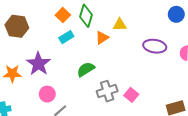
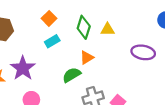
green diamond: (86, 16) -> (84, 27), moved
orange triangle: (102, 38) -> (87, 58), moved

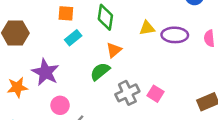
orange square: (49, 18) -> (66, 13), turned -32
yellow triangle: (107, 30) -> (147, 28), moved

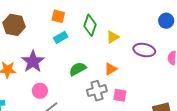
yellow triangle: (147, 28) -> (113, 37), moved, turned -32
orange triangle: (114, 50) -> (111, 69), moved
pink square: (155, 94) -> (120, 95), turned -32

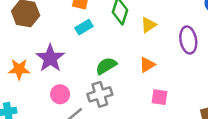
purple ellipse: (144, 50) -> (188, 40), turned 70
gray cross: (97, 91) -> (100, 94), moved

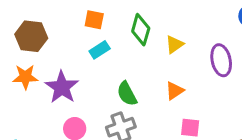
green semicircle: (106, 66) -> (127, 94), turned -85
orange star: (19, 69) -> (25, 77), moved

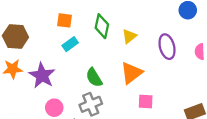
orange triangle: (174, 91) -> (131, 73), size x1.5

